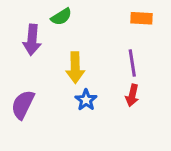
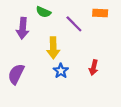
green semicircle: (61, 17) -> (43, 12), turned 56
purple line: (132, 63) -> (74, 24), moved, turned -36

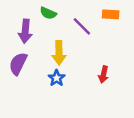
blue star: (61, 71) -> (57, 78), moved
purple semicircle: (16, 74) -> (18, 64), moved

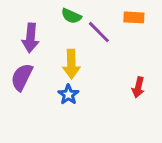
green semicircle: (48, 13) -> (71, 16), moved
red arrow: (103, 74) -> (138, 87), moved

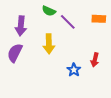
orange rectangle: (134, 17) -> (99, 19), moved
blue star: (68, 95) -> (74, 70), moved

